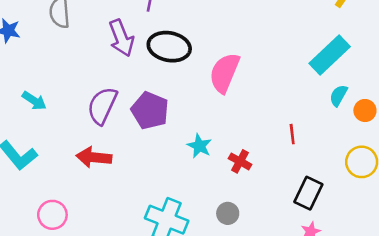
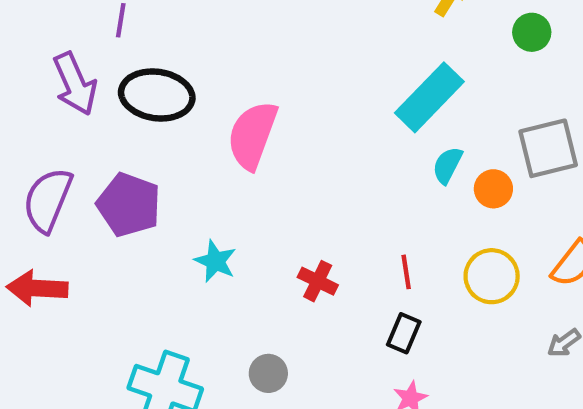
red line: (292, 134) -> (406, 272), moved
red cross: (240, 161) -> (318, 281), moved
black rectangle: (308, 193) -> (404, 333), size x0.7

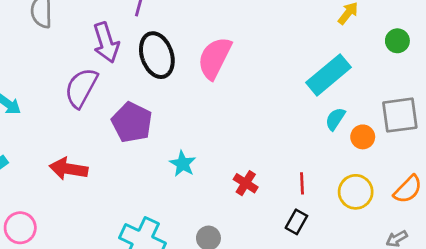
black ellipse: (157, 95) -> (157, 55), turned 57
pink semicircle: (252, 135) -> (215, 58), moved
purple semicircle: (48, 200) -> (81, 88), moved

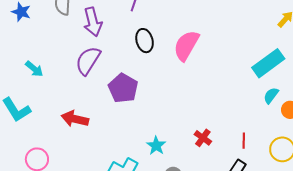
purple arrow: (106, 43) -> (93, 22), moved
black ellipse: (157, 55) -> (145, 41), size x0.7
cyan star: (183, 164) -> (156, 146), moved

